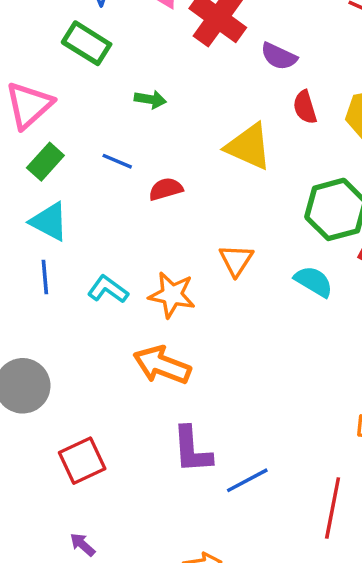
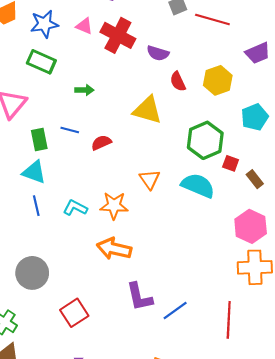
green rectangle: (45, 162) -> (39, 140), moved, turned -45
cyan semicircle: (314, 282) -> (198, 185), size x1.4

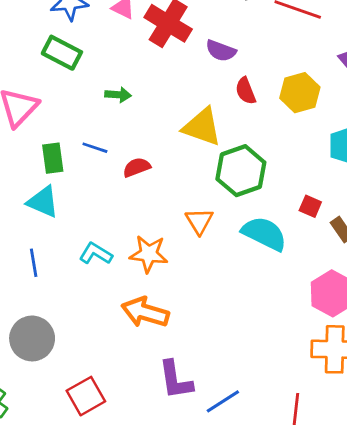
green hexagon: (205, 140) -> (241, 171), moved
blue line: (36, 206) -> (34, 263), moved

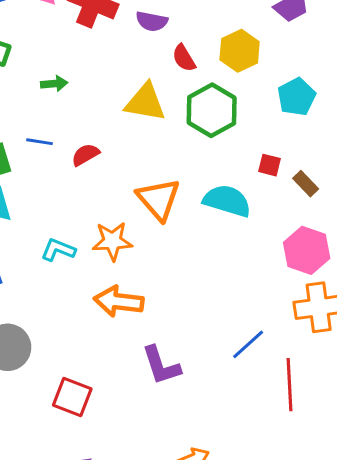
green hexagon: (241, 171) -> (212, 110), moved
orange triangle: (199, 221) -> (159, 199), size x1.5
red square: (86, 396) -> (72, 397), turned -30
blue line: (223, 401) -> (248, 344), moved

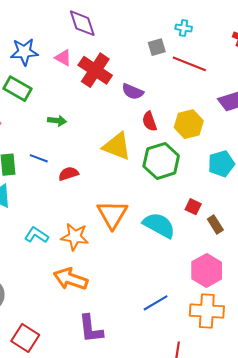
blue line: (248, 344) -> (156, 303), moved

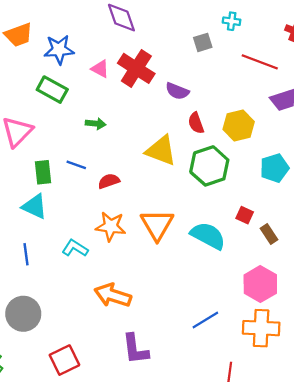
pink triangle: (63, 58) -> (100, 69), moved
red line: (189, 64) -> (260, 62), moved
orange star: (75, 237) -> (111, 226), moved
red square: (25, 338) -> (64, 360), turned 32

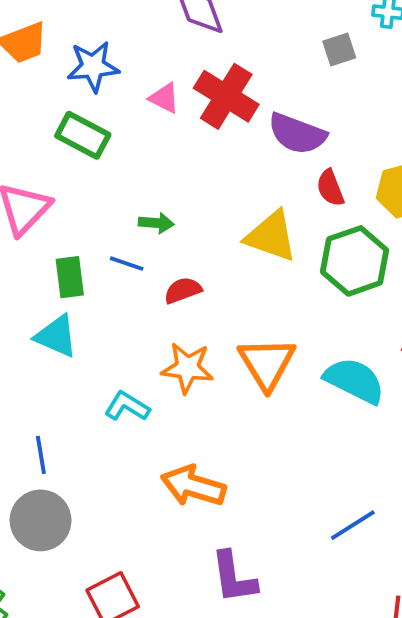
purple semicircle: (177, 91) -> (297, 134), size x1.4
green arrow: (96, 124) -> (156, 223), moved
blue line: (26, 254) -> (41, 455), moved

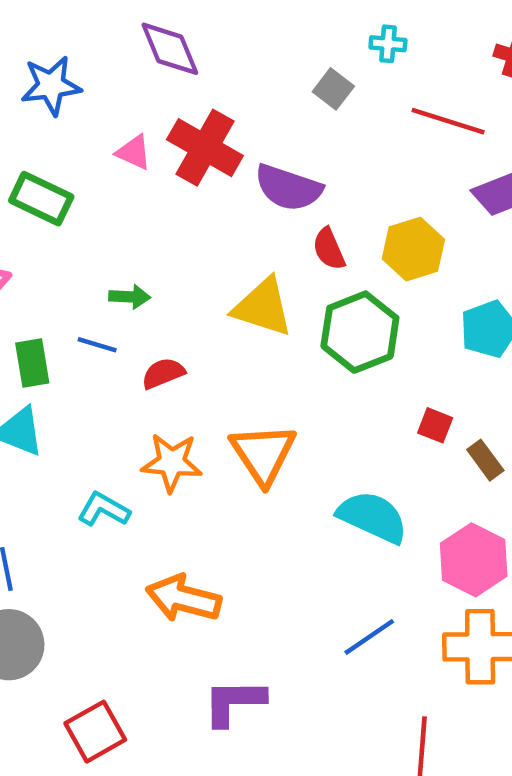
gray square: (339, 50) -> (333, 89), turned -32
blue star: (93, 66) -> (51, 86), moved
cyan semicircle: (354, 381) -> (373, 517), moved
purple L-shape: (234, 577) -> (234, 702), turned 100

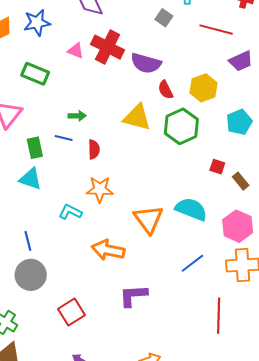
red semicircle: (163, 373) -> (94, 149), turned 114
orange triangle: (263, 454) -> (148, 219), moved

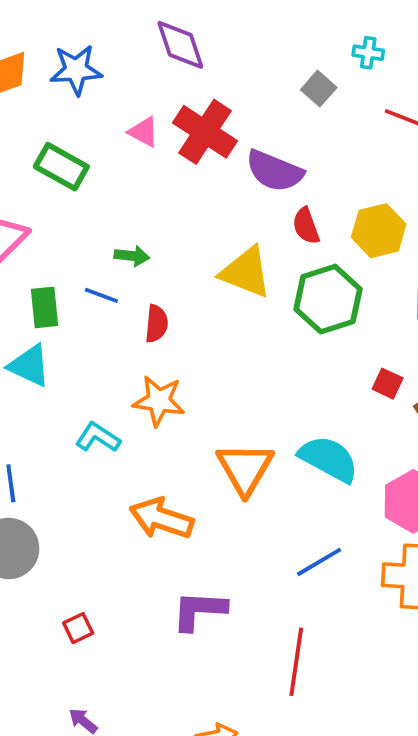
red square: (72, 312) -> (78, 628), size x0.6
red line: (219, 316) -> (296, 662), moved

